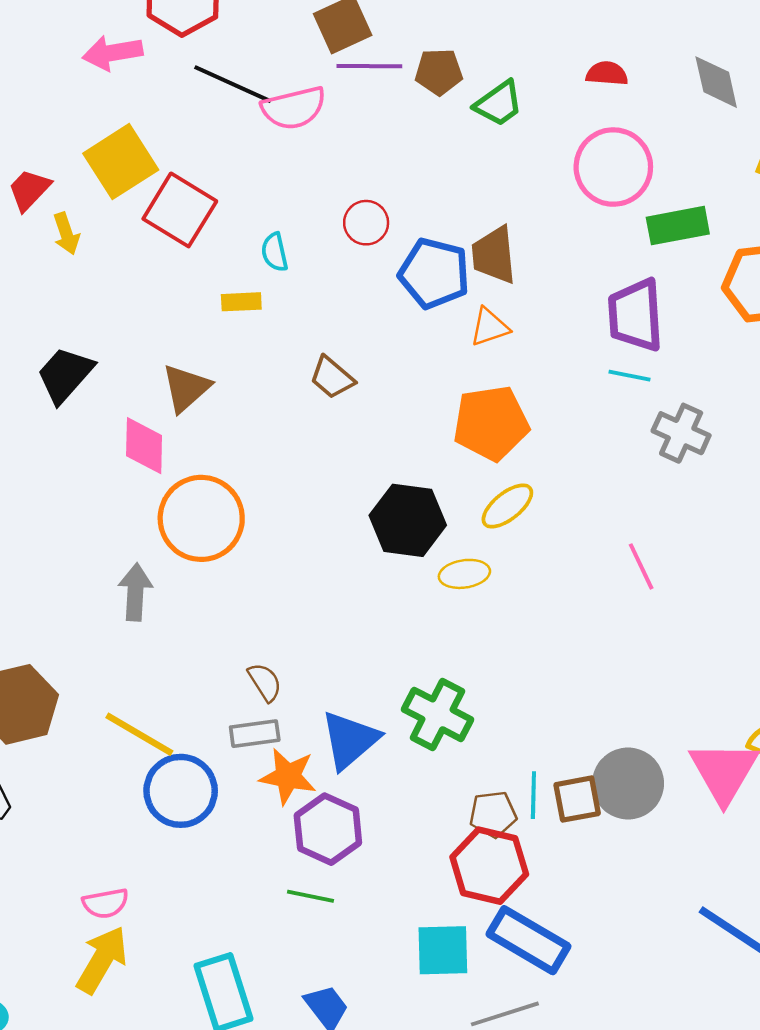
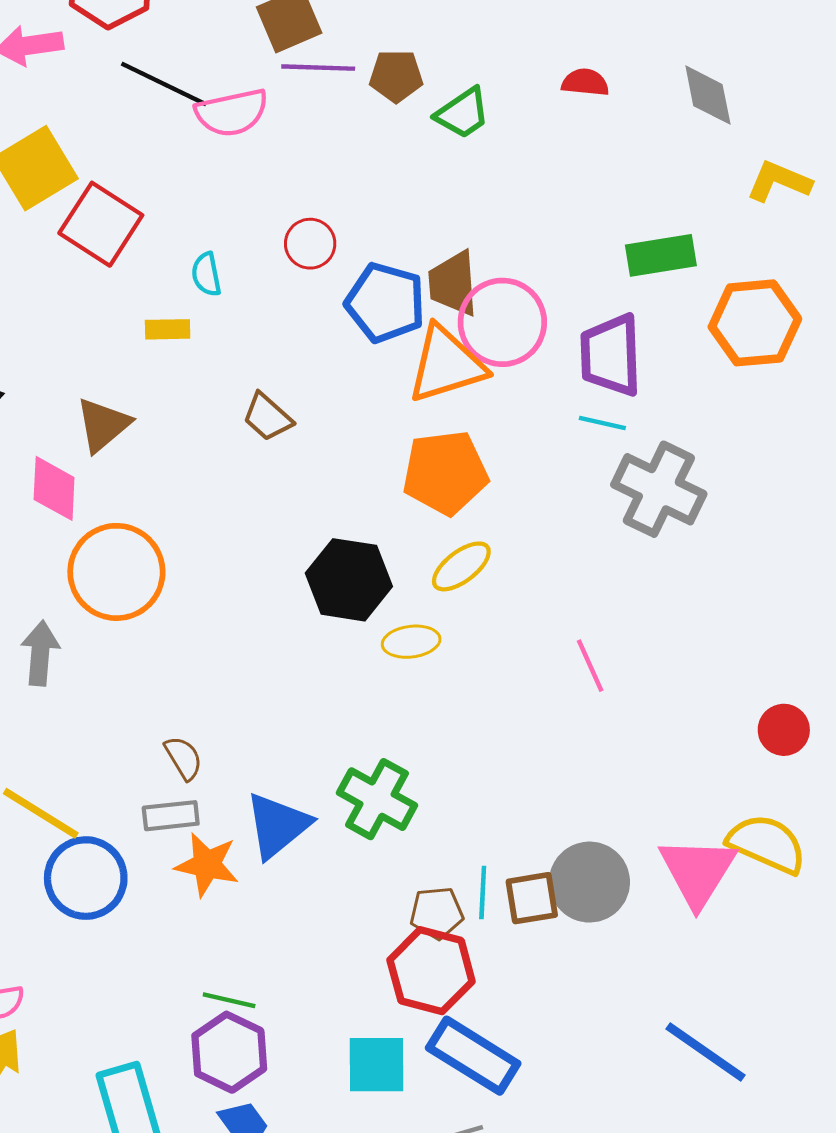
pink circle: (613, 167) -> (502, 322), moved
orange triangle: (490, 327) -> (446, 364), size x1.8
gray cross: (681, 433) -> (659, 489), size x1.4
pink line: (641, 566) -> (590, 666), moved
purple hexagon: (328, 829) -> (229, 1052), moved

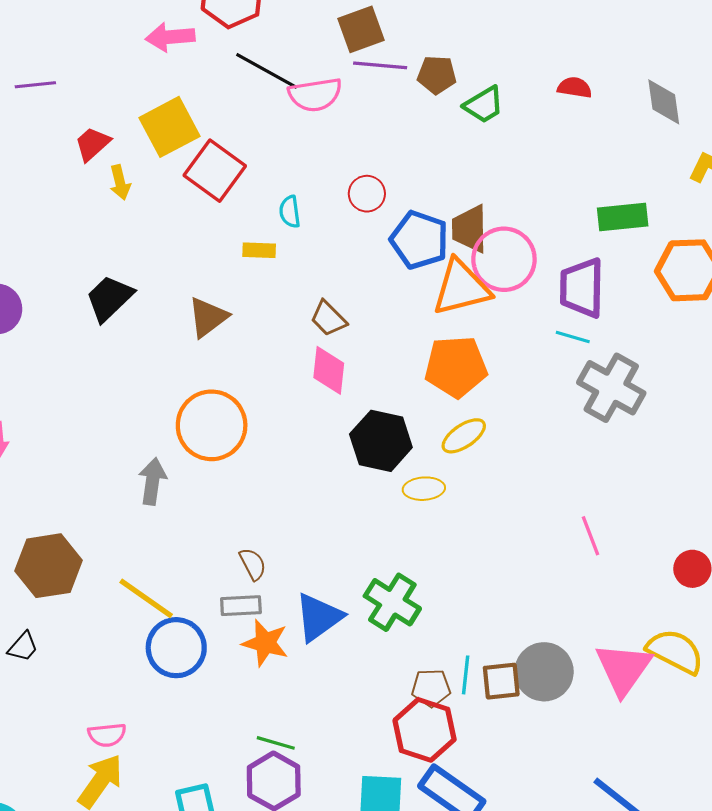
pink diamond: (54, 488) -> (329, 370), moved
pink line: (590, 666) -> (591, 536), moved

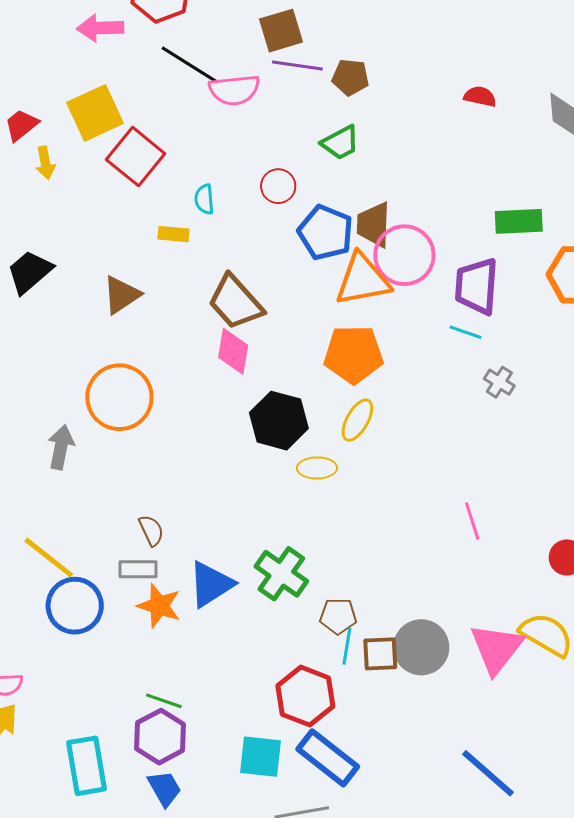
green trapezoid: (484, 105) -> (340, 143), moved
brown trapezoid: (328, 318) -> (235, 302), size x1.6
gray cross: (611, 388) -> (499, 382), size x0.5
yellow ellipse: (464, 436) -> (357, 420), turned -30
brown pentagon: (431, 688) -> (338, 616), moved

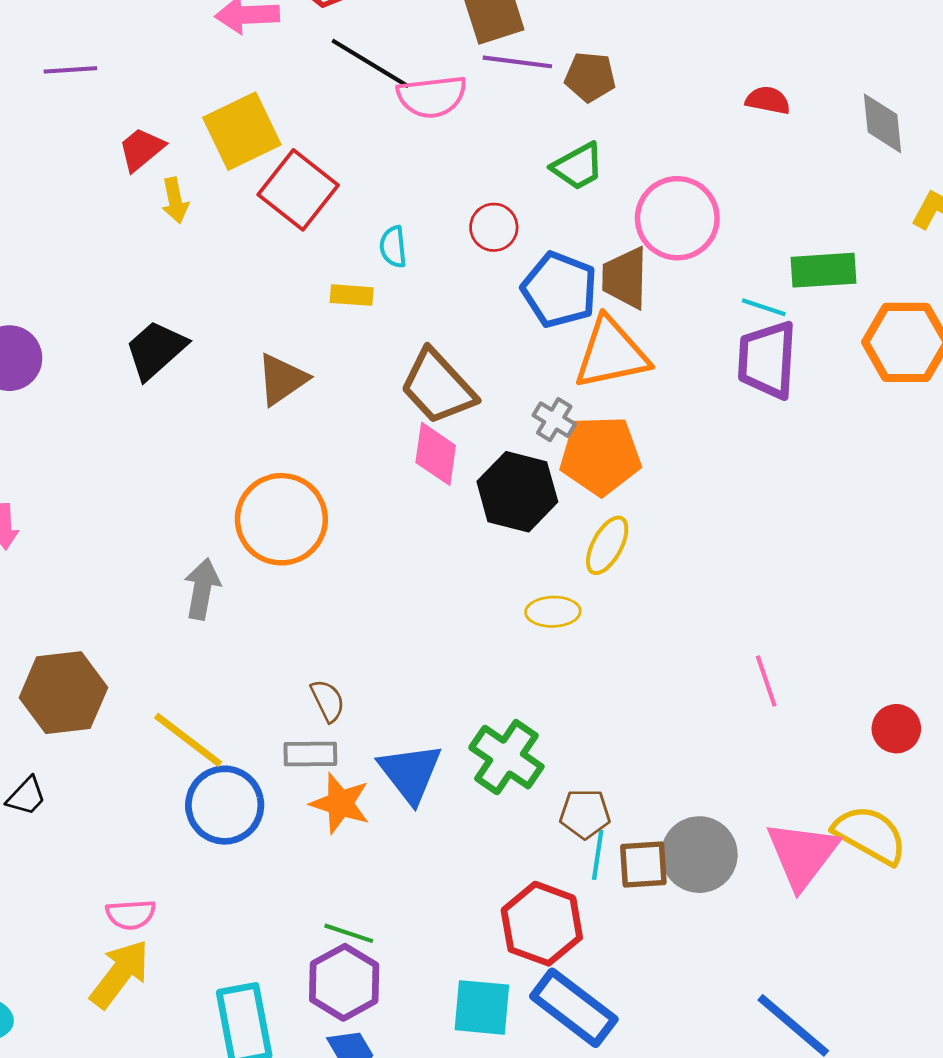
pink circle: (404, 255) -> (677, 218), moved
cyan line: (466, 332) -> (764, 307), moved
gray cross: (499, 382) -> (554, 420), moved
black hexagon: (279, 421) -> (517, 492), moved
blue triangle: (211, 584) -> (410, 773), turned -34

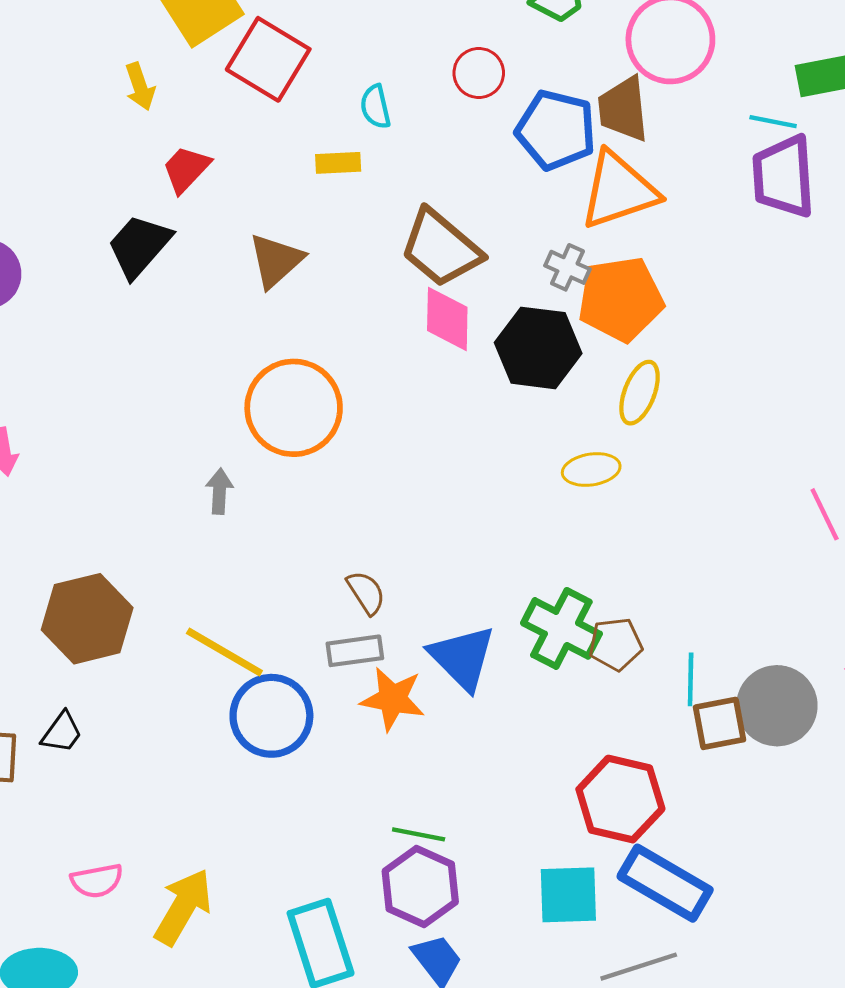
red trapezoid: (141, 149) -> (186, 169), moved
gray arrow: (202, 589) -> (219, 491), size x0.7
brown pentagon: (585, 814) -> (616, 644), moved
cyan line: (598, 855) -> (691, 679), moved
pink semicircle: (131, 914) -> (97, 881), moved

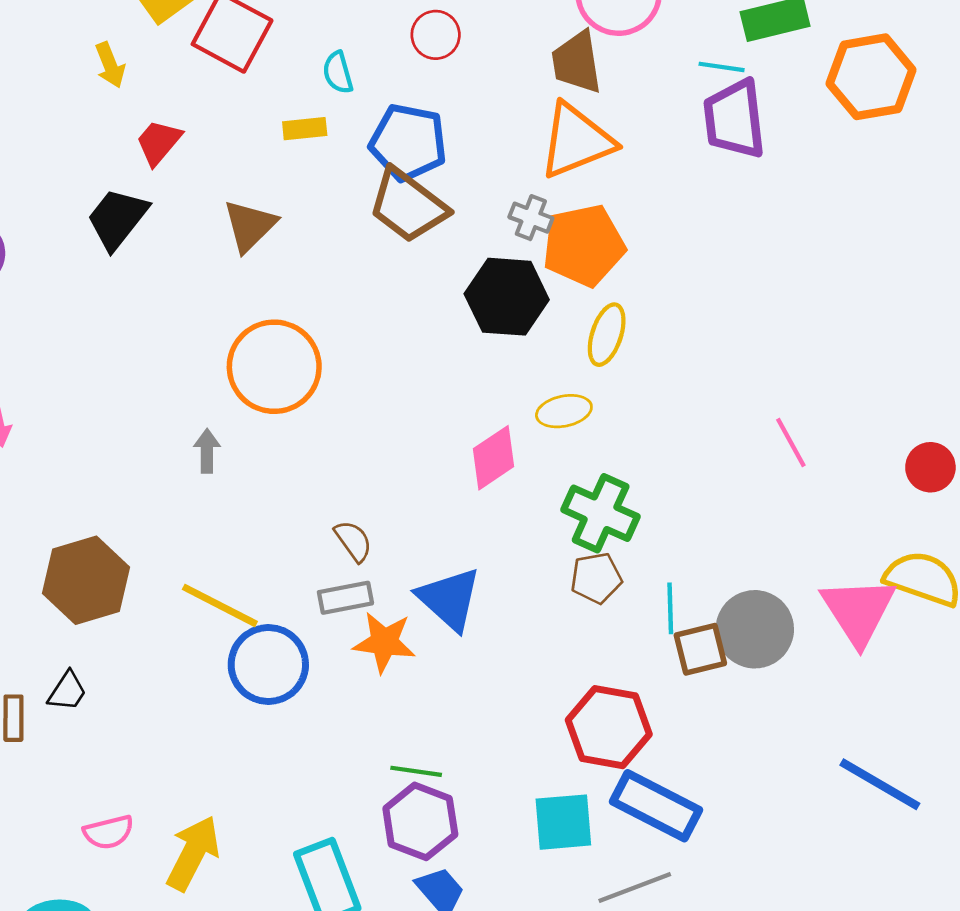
blue pentagon: (556, 130) -> (408, 142), moved
pink diamond: (447, 319) -> (494, 458), moved, turned 58
green cross: (561, 628) -> (601, 513), moved

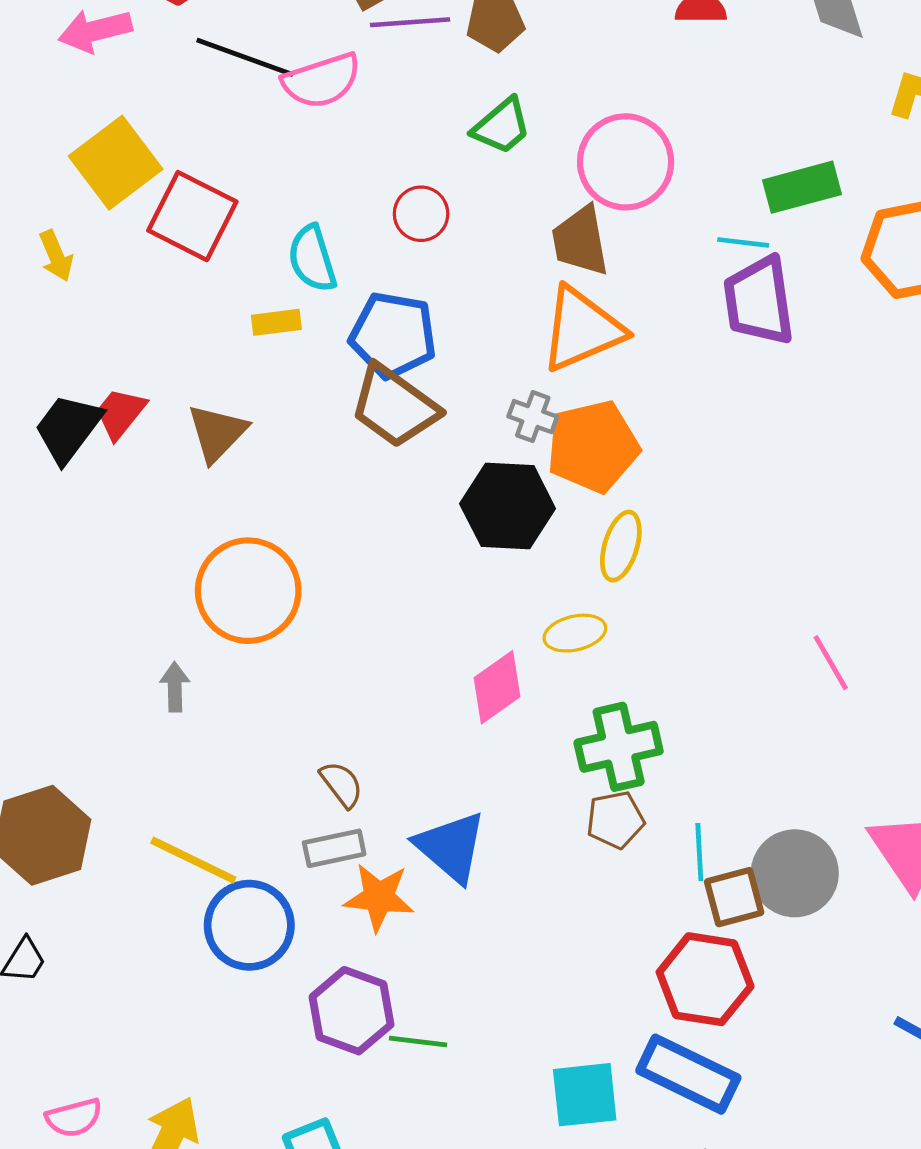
cyan semicircle: (338, 73) -> (312, 259), size x1.4
red trapezoid: (159, 142) -> (120, 413), moved
green cross: (601, 513) -> (619, 747), turned -36
red hexagon: (609, 727) -> (705, 979), moved
purple hexagon: (420, 821) -> (352, 1011), moved

